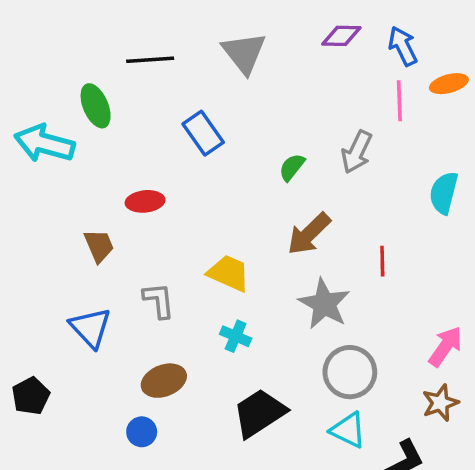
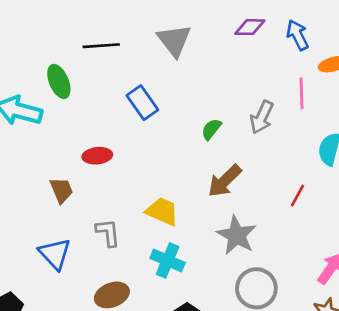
pink line: (399, 101) -> (302, 93), moved
red line: (382, 261) -> (298, 195), moved, turned 30
cyan cross: (236, 336) -> (168, 260), size x1.4

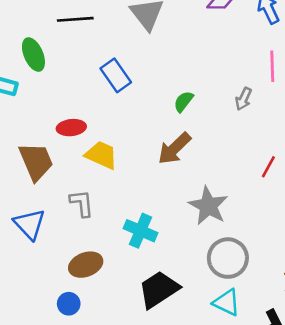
gray arrow: (262, 117) -> (244, 99), moved, size x0.7
brown arrow: (225, 181) -> (174, 148), moved
brown trapezoid: (61, 190) -> (36, 162), size x1.5
yellow trapezoid: (162, 211) -> (101, 155), moved

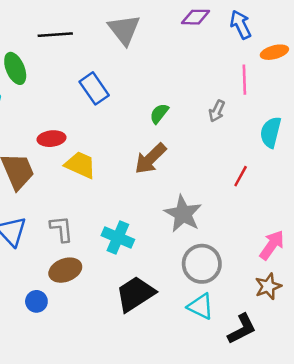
gray L-shape: (82, 203) -> (62, 229), moved
blue circle: (69, 304) -> (36, 301), moved

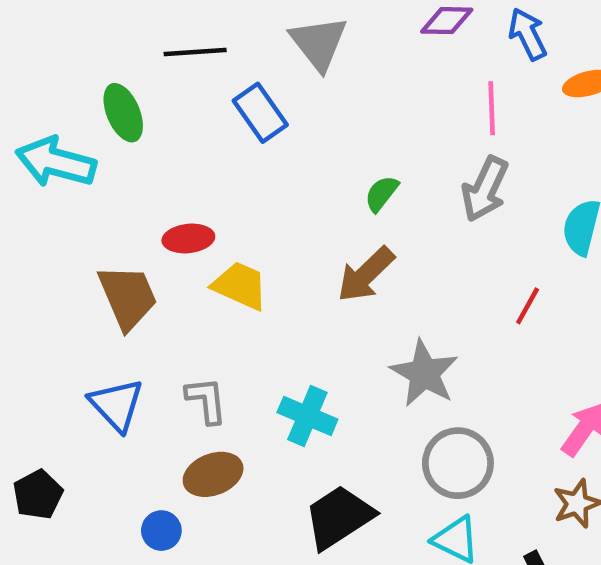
pink line: (244, 80) -> (492, 108), moved
blue rectangle: (94, 88) -> (260, 113), moved
gray arrow: (217, 111) -> (485, 189), size x1.6

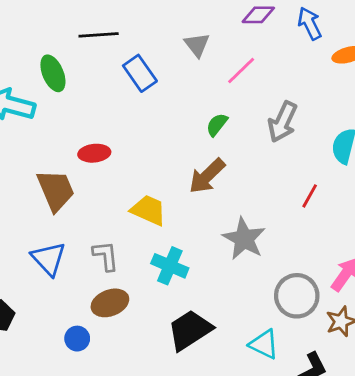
gray triangle: (319, 43) -> (197, 45), moved, size x0.7
pink line: (492, 108) -> (241, 70), moved, turned 48
yellow trapezoid: (240, 286) -> (148, 210), moved
gray circle: (458, 463) -> (297, 296), moved

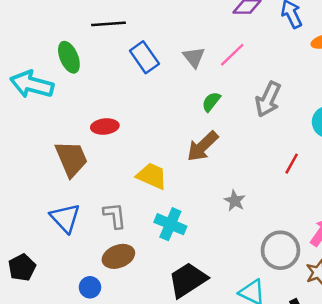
gray triangle: (197, 45) -> (194, 57), moved
gray star: (244, 239) -> (235, 201), size x0.6

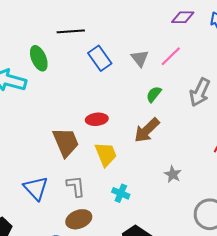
red ellipse: (105, 126) -> (97, 119), moved
brown trapezoid: (71, 159) -> (66, 142), moved
yellow trapezoid: (152, 176) -> (106, 154), turned 44
cyan cross: (170, 224) -> (121, 193), size x0.7

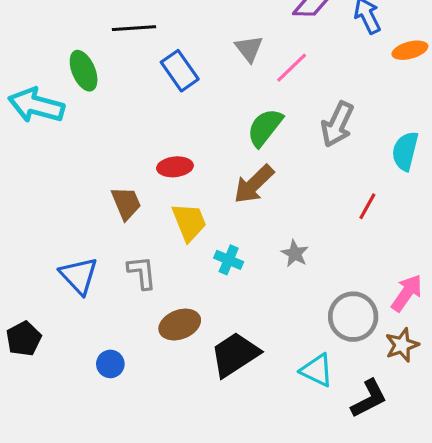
gray triangle: (140, 58) -> (249, 49), moved
green semicircle: (154, 94) -> (265, 127), size x1.5
brown trapezoid: (66, 142) -> (126, 203), size x0.7
cyan cross: (121, 193) -> (229, 260), moved
brown ellipse: (79, 219) -> (180, 325), moved

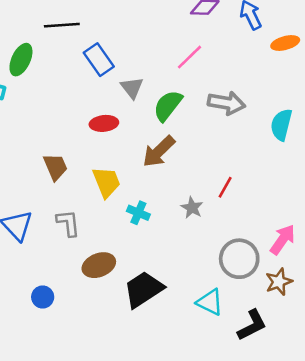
gray triangle: (249, 49) -> (132, 88), moved
green ellipse: (84, 71) -> (21, 60), turned 48
gray arrow: (337, 124) -> (226, 103), turned -105
red ellipse: (175, 167) -> (104, 123), moved
red line: (367, 206) -> (225, 187), moved

